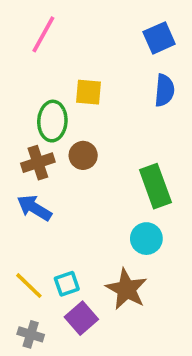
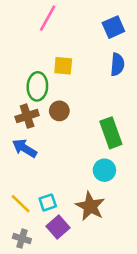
pink line: (43, 34) -> (48, 18), moved

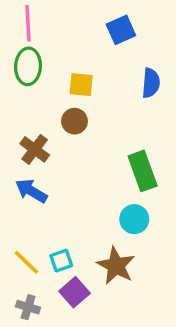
pink line: (48, 18) -> (28, 23), moved, turned -32
blue square: (113, 27) -> (121, 30), moved
green ellipse: (37, 86) -> (28, 66), moved
brown circle: (59, 111) -> (75, 121), moved
brown cross: (27, 116) -> (35, 149), turned -35

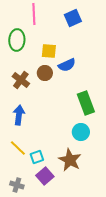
pink line: (28, 23) -> (34, 14), moved
blue semicircle: (151, 83) -> (67, 65), moved, turned 60
brown cross: (35, 149) -> (21, 80), moved
blue arrow: (31, 191) -> (19, 115), turned 66
yellow line: (26, 262) -> (18, 148), moved

